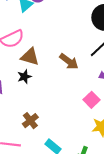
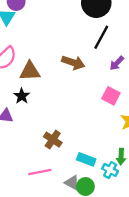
black star: (24, 77) -> (22, 96), moved

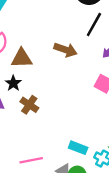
brown cross: (53, 140) -> (29, 105), moved

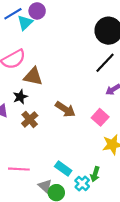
brown arrow: (66, 50) -> (65, 109), moved

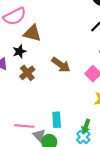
cyan rectangle: (63, 168) -> (57, 120), turned 49
pink line: (19, 169) -> (24, 126), moved
cyan cross: (82, 184) -> (83, 137), moved

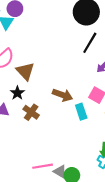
brown triangle: (32, 33) -> (25, 71), turned 48
cyan rectangle: (57, 120) -> (81, 112), moved

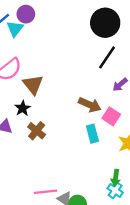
brown arrow: (63, 95) -> (90, 105), moved

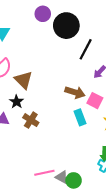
purple circle: (26, 14) -> (43, 14), moved
black circle: (105, 23) -> (66, 26), moved

